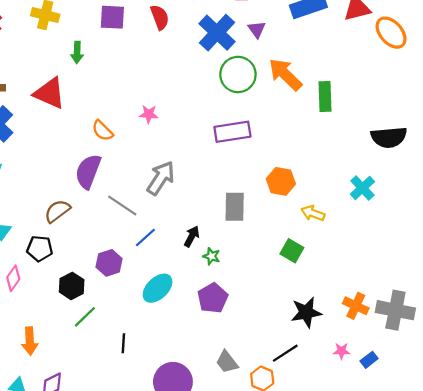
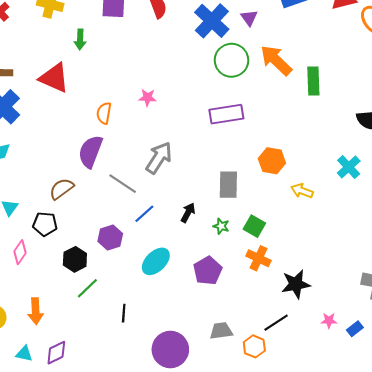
orange semicircle: (102, 131) -> (104, 113), turned 55
green square: (292, 251) -> (254, 226), moved
green star: (212, 256) -> (221, 226), moved
orange cross: (356, 306) -> (258, 258), moved
gray trapezoid: (227, 362) -> (221, 331), turned 120

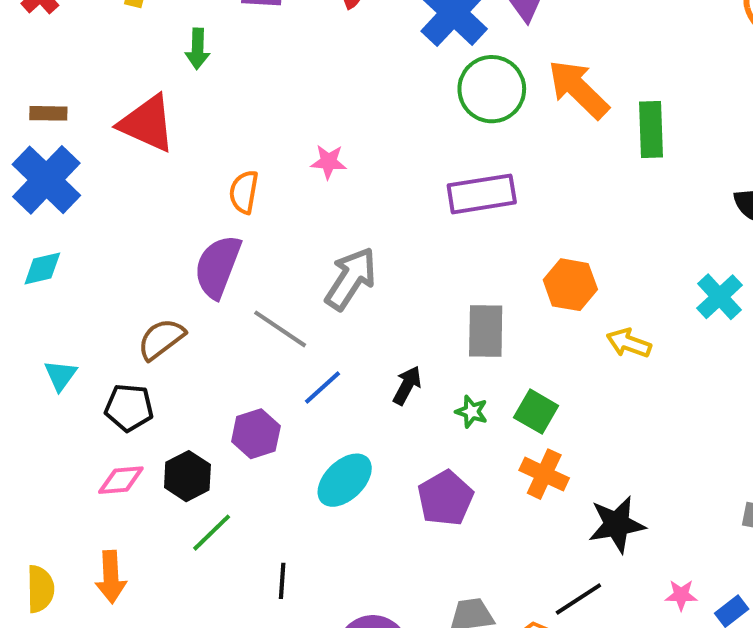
pink diamond: (20, 252) -> (121, 480), moved, turned 50

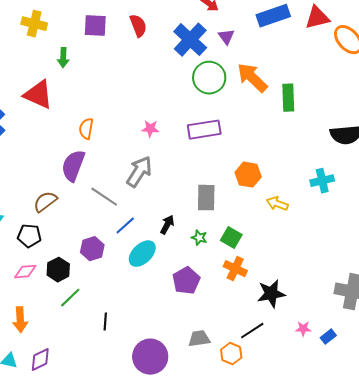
pink star: (329, 162) -> (150, 129), moved
cyan cross: (720, 297) -> (322, 181), turned 30
cyan ellipse: (345, 480) -> (142, 254), moved

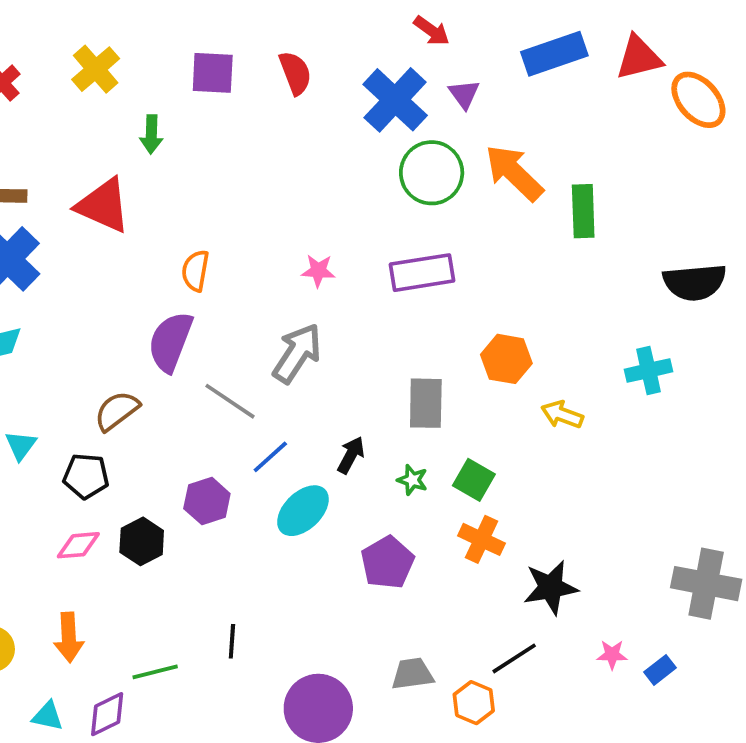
yellow cross: (34, 24) -> (96, 69), turned 35
green line: (70, 298) -> (155, 672), moved, turned 30

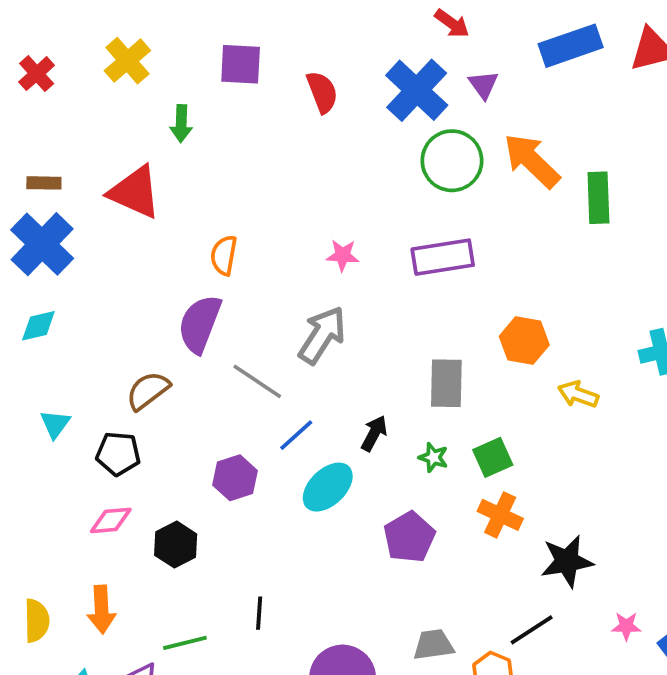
red semicircle: (295, 73) -> (322, 92), moved
green square: (474, 480) -> (493, 457), turned 36
black hexagon: (142, 541) -> (176, 545), moved

